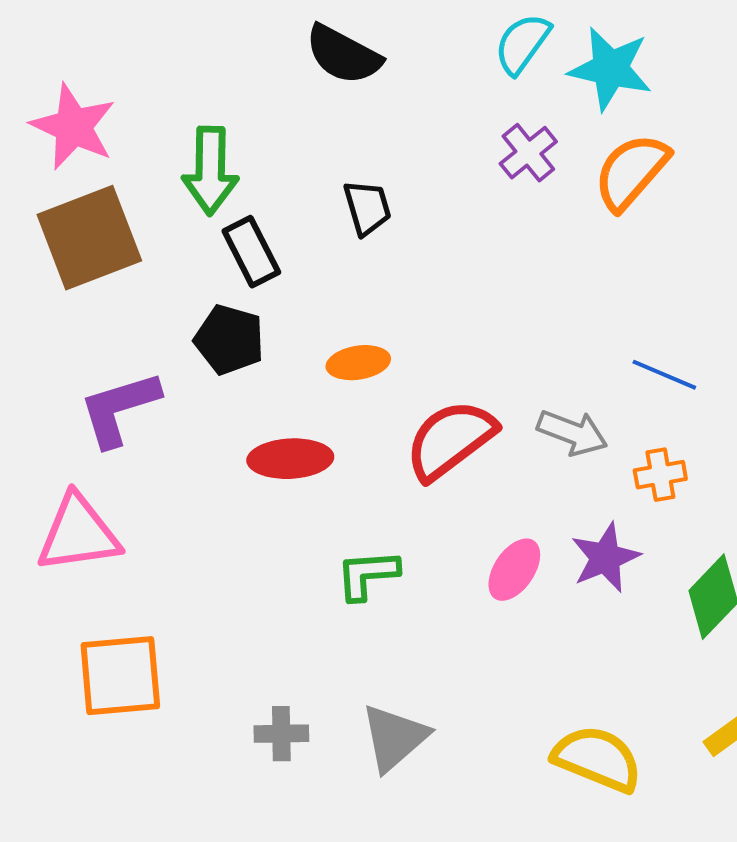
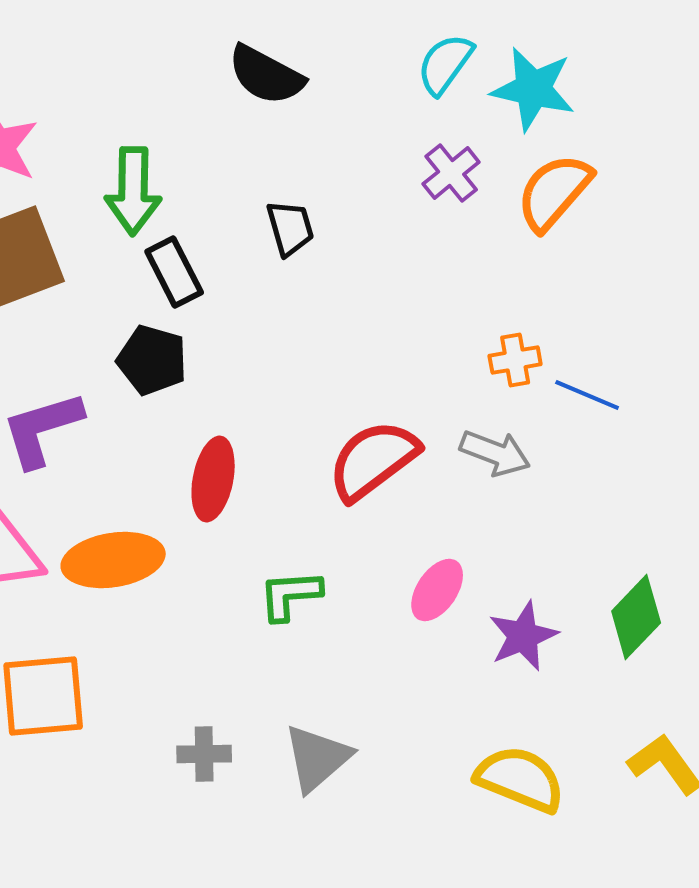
orange ellipse: (358, 363) -> (113, 560), moved, size x1.6
red ellipse: (290, 459) -> (213, 479), turned -76
orange cross: (660, 475) -> (515, 360), moved
purple star: (605, 558) -> (523, 636), moved

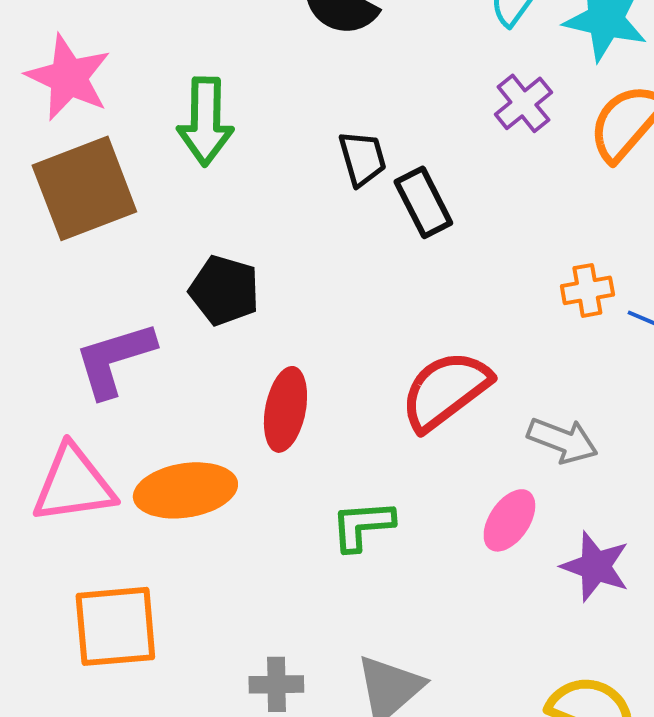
black rectangle: (174, 272) -> (423, 202), moved
gray arrow: (495, 453) -> (562, 440), moved
purple star: (523, 636) -> (595, 566), turned -30

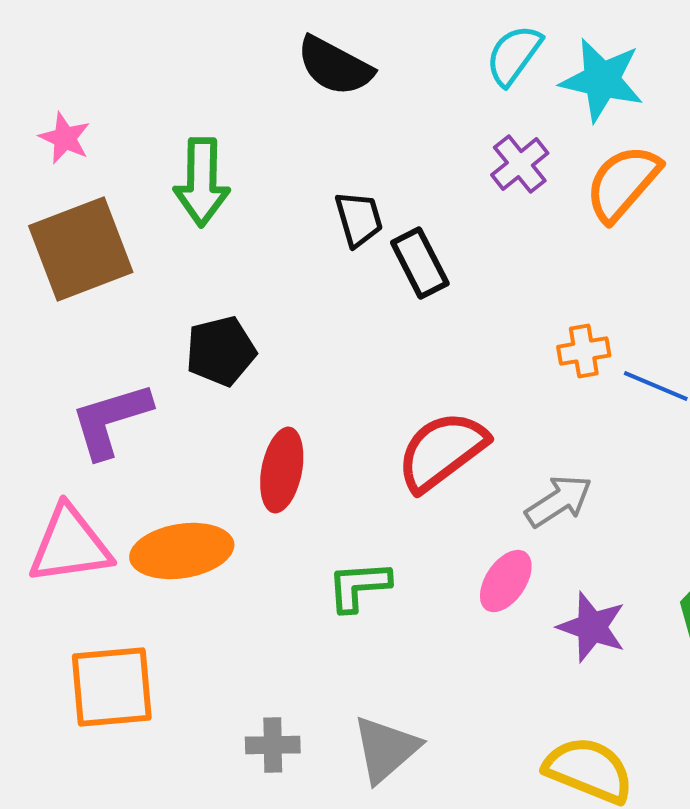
pink star: (68, 77) -> (65, 138), size x0.6
black pentagon: (224, 290) -> (221, 351), turned -30
gray arrow: (562, 440) -> (559, 501), turned -54

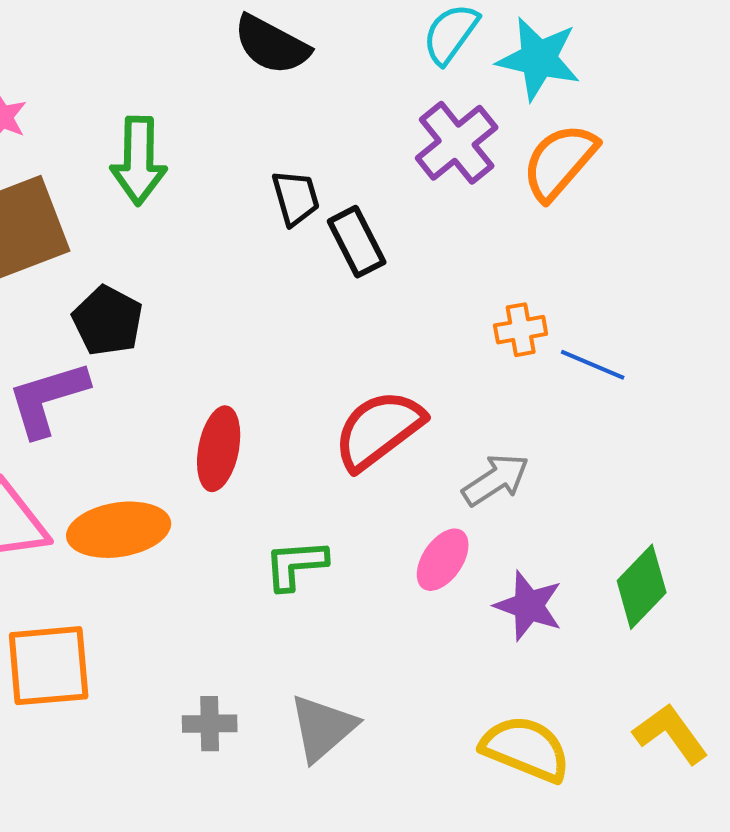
purple cross: (520, 164) -> (457, 143), size x1.4
black pentagon: (221, 351) -> (108, 321), moved, turned -30

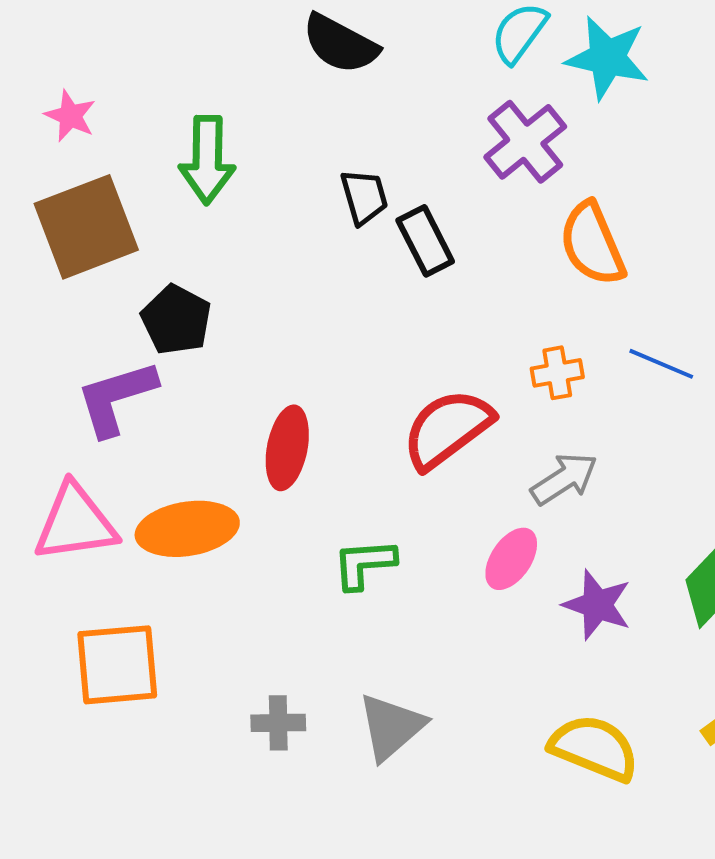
orange semicircle: (560, 162) -> (592, 244), moved, turned -64
orange cross: (521, 330) -> (557, 373), moved

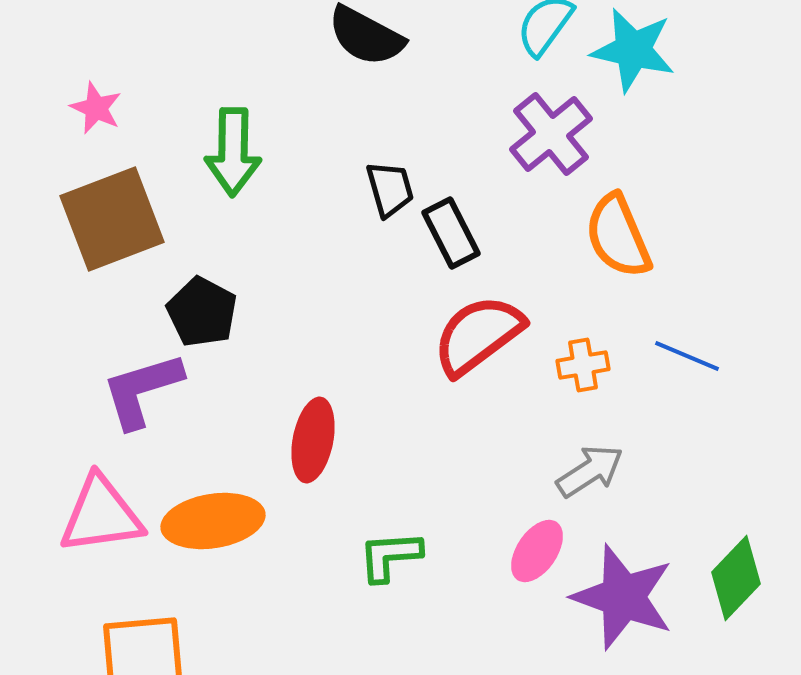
red semicircle: (447, 429) -> (478, 335), moved
purple star: (597, 605) -> (623, 597), size x1.5

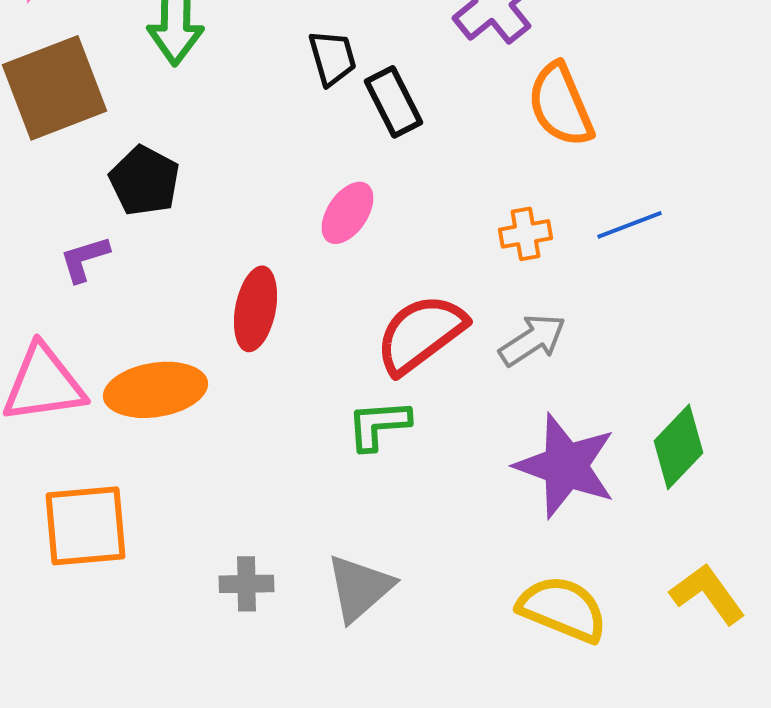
red semicircle: (478, 335) -> (420, 334), moved
blue line: (687, 356) -> (630, 225), turned -44
purple L-shape: (142, 390) -> (84, 259), size x0.6
pink ellipse: (537, 551) -> (348, 213), moved
green L-shape: (390, 556) -> (378, 425), moved

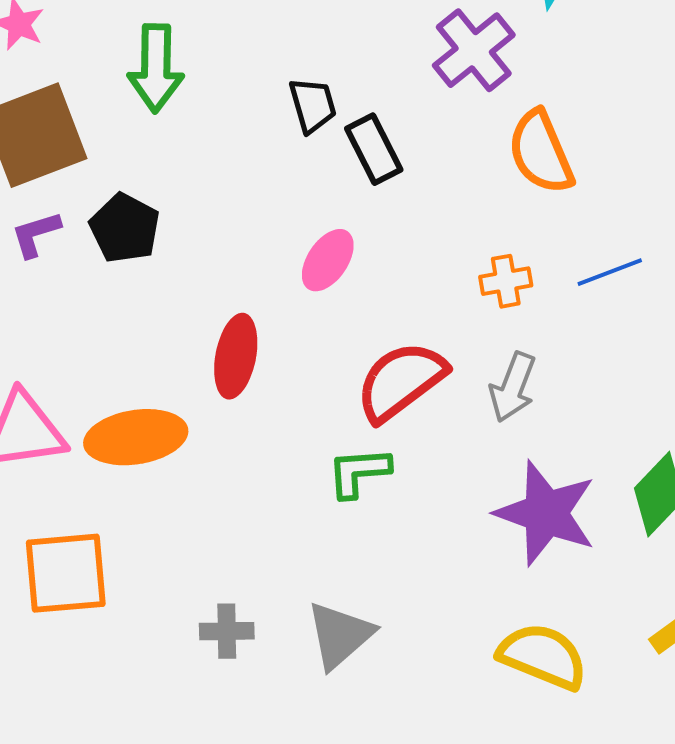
purple L-shape: (84, 259) -> (36, 234), moved
gray arrow: (532, 340) -> (513, 387), turned 144

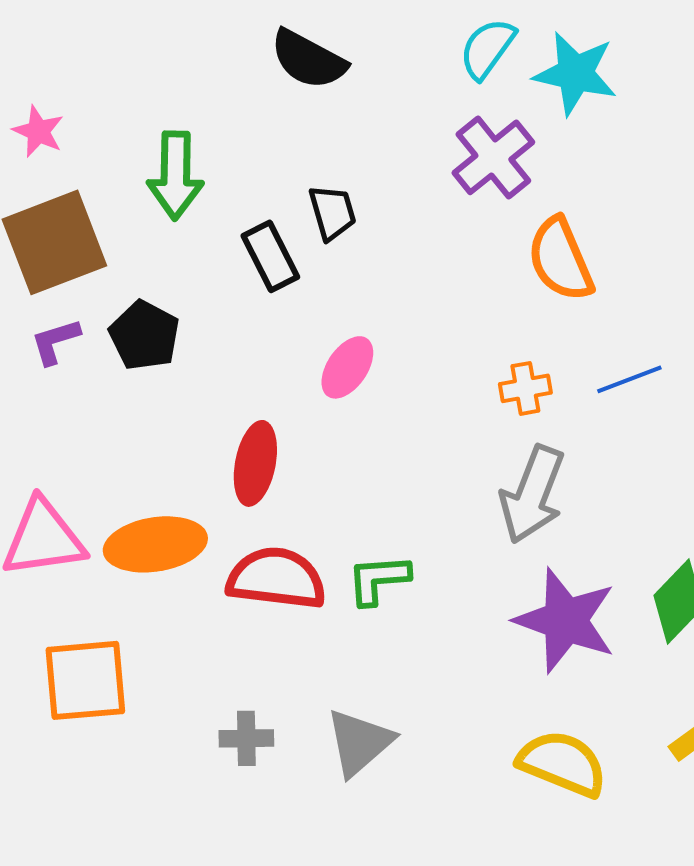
black rectangle: (374, 149) -> (270, 256), moved
red semicircle: (401, 381) -> (276, 578), moved, turned 44
gray arrow: (513, 387) -> (532, 494), size x1.4

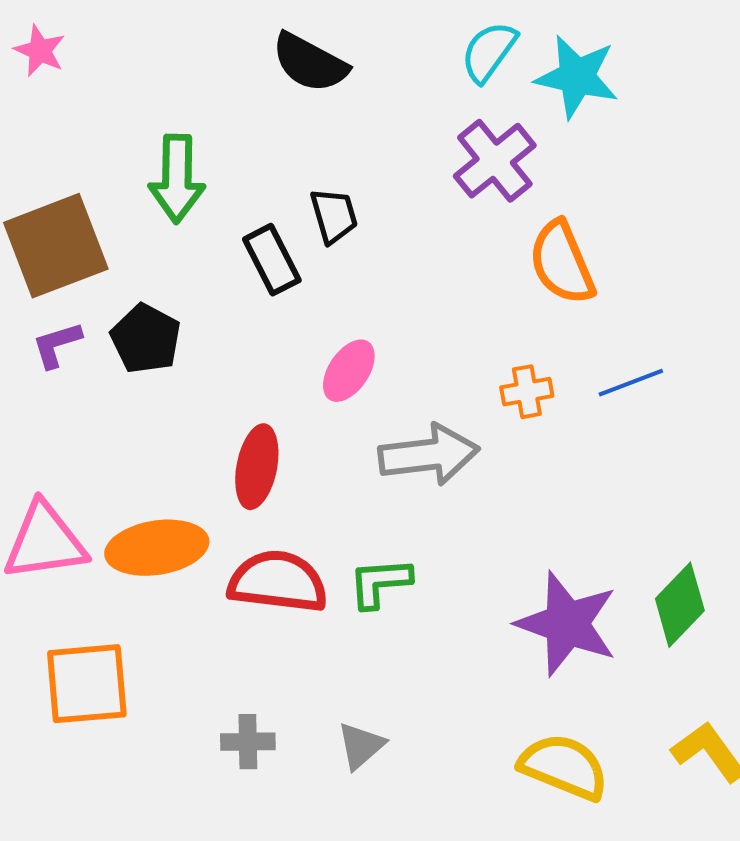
pink star: (38, 131) -> (40, 51), moved
gray arrow: (532, 494) -> (429, 455), moved, turned -118
gray triangle: (359, 742) -> (361, 746), size x0.7

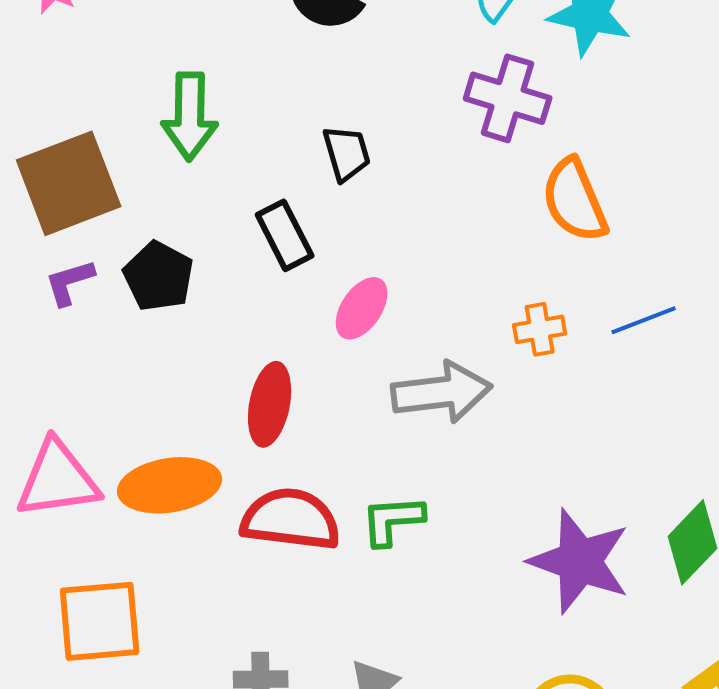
purple cross: (495, 161) -> (508, 98), turned -34
black rectangle: (272, 260) -> (285, 235), moved

